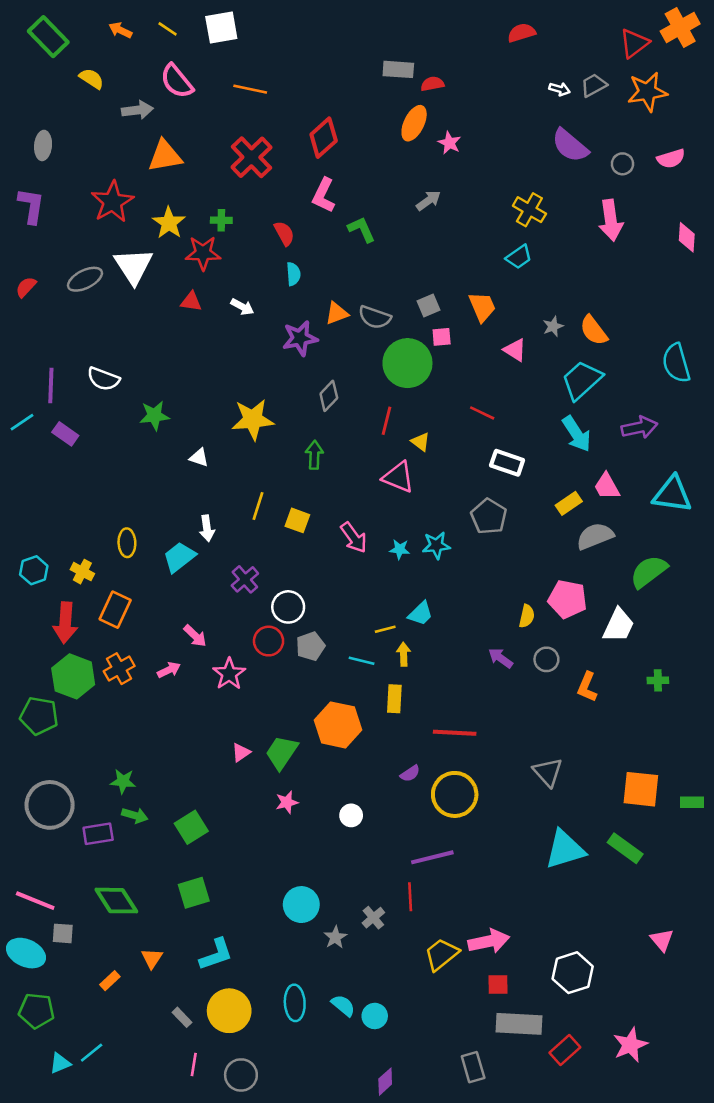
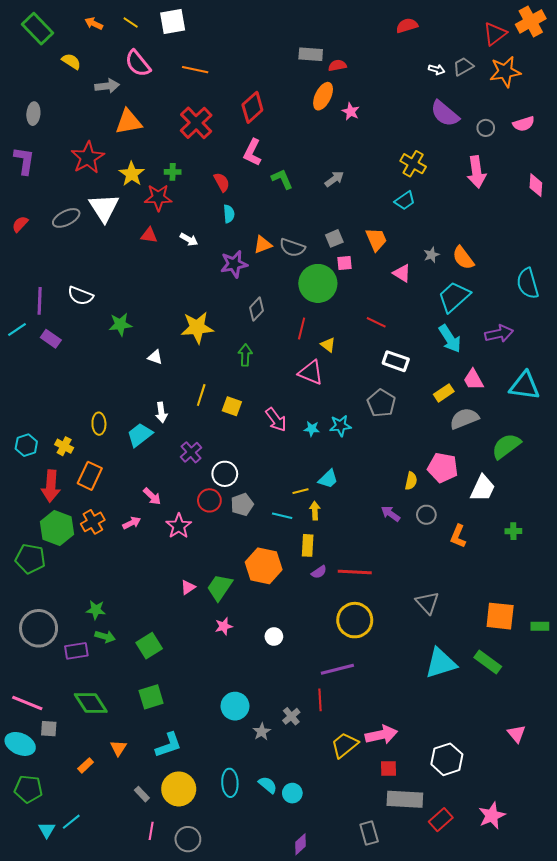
gray arrow: (428, 201) -> (334, 179), moved
purple semicircle: (410, 773) -> (319, 572), moved
cyan triangle: (60, 1063) -> (47, 830), turned -36

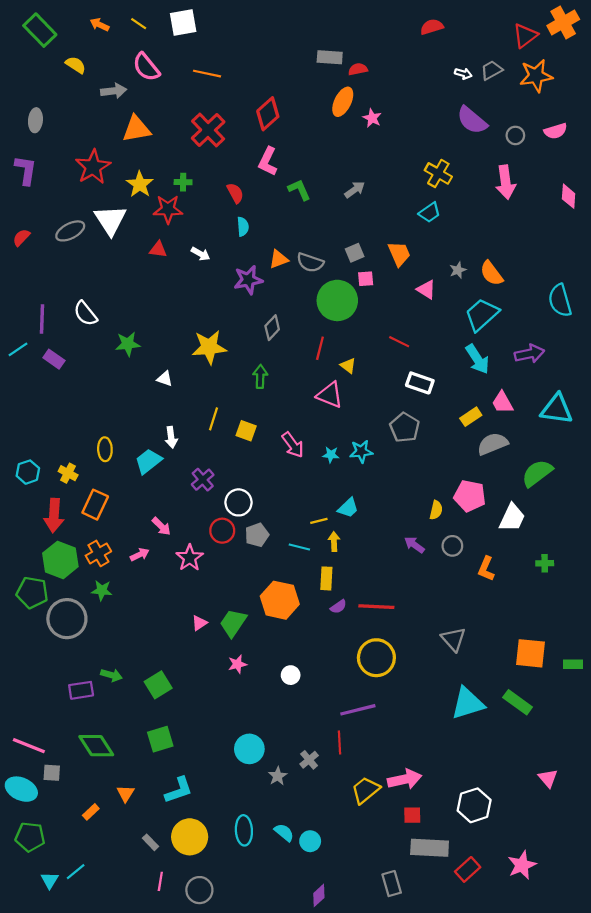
white semicircle: (80, 296) -> (85, 314), turned 30
green star: (96, 610) -> (102, 590), moved
gray circle: (39, 628) -> (67, 619), moved

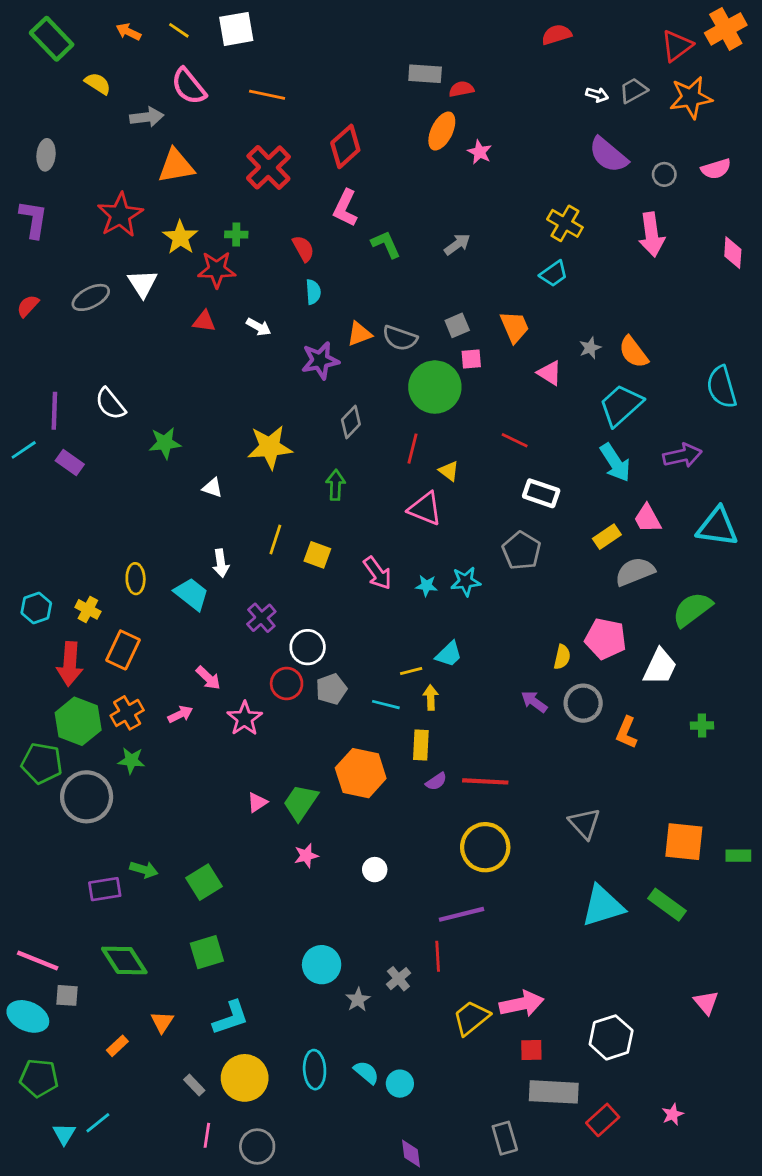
white triangle: (110, 220) -> (143, 284), size x0.7
cyan trapezoid: (148, 461) -> (191, 594), turned 76
gray circle: (452, 546) -> (583, 703), size x1.4
pink star: (522, 865) -> (673, 1114), size x0.6
purple diamond: (319, 895) -> (411, 1153), turned -55

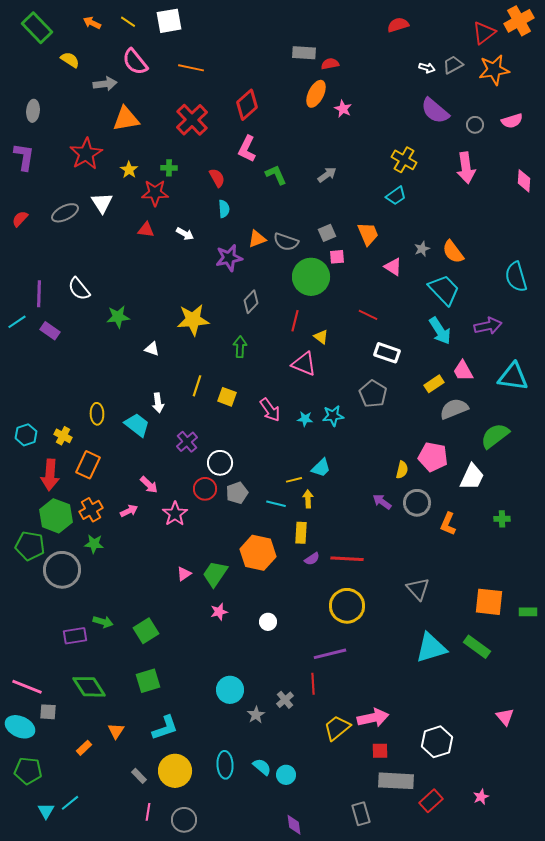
yellow star: (180, 237) -> (129, 170), size x0.7
cyan trapezoid: (621, 405) -> (444, 290), turned 88

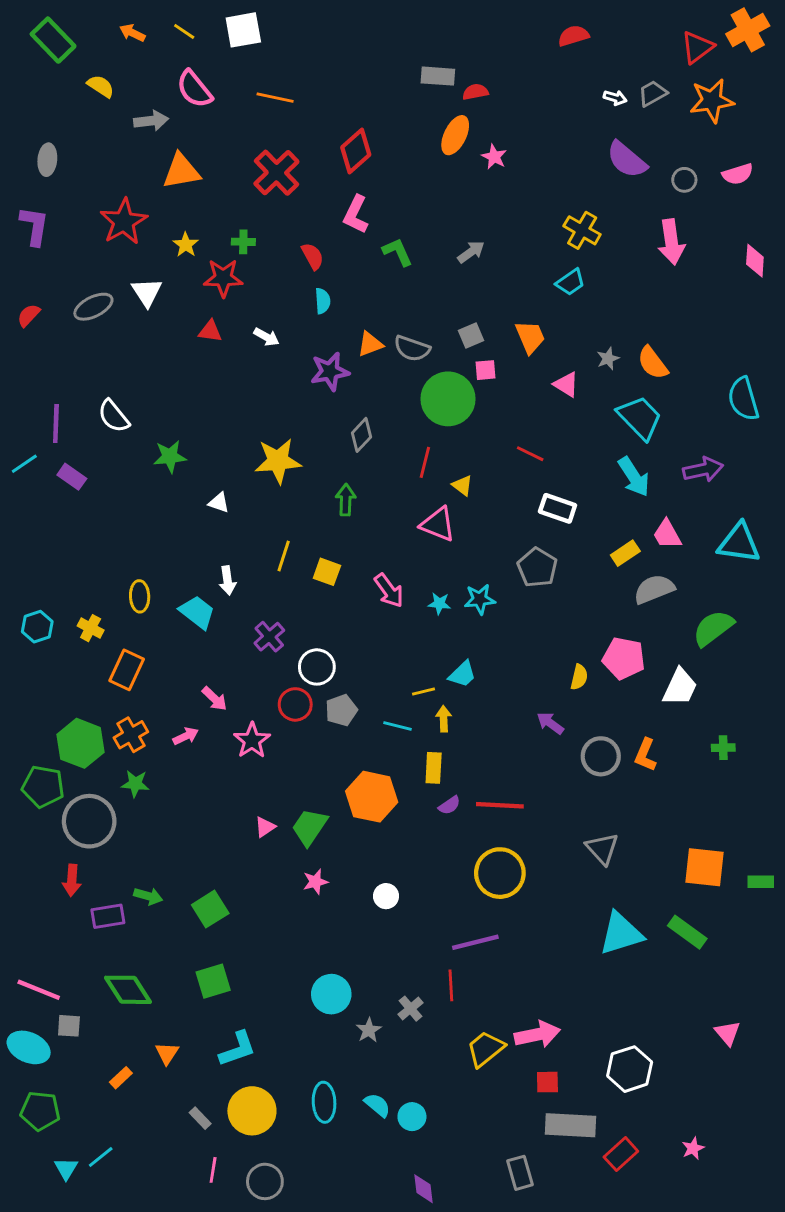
red arrow: (50, 475) -> (72, 880), moved, size x0.7
gray circle: (417, 503) -> (601, 756), moved

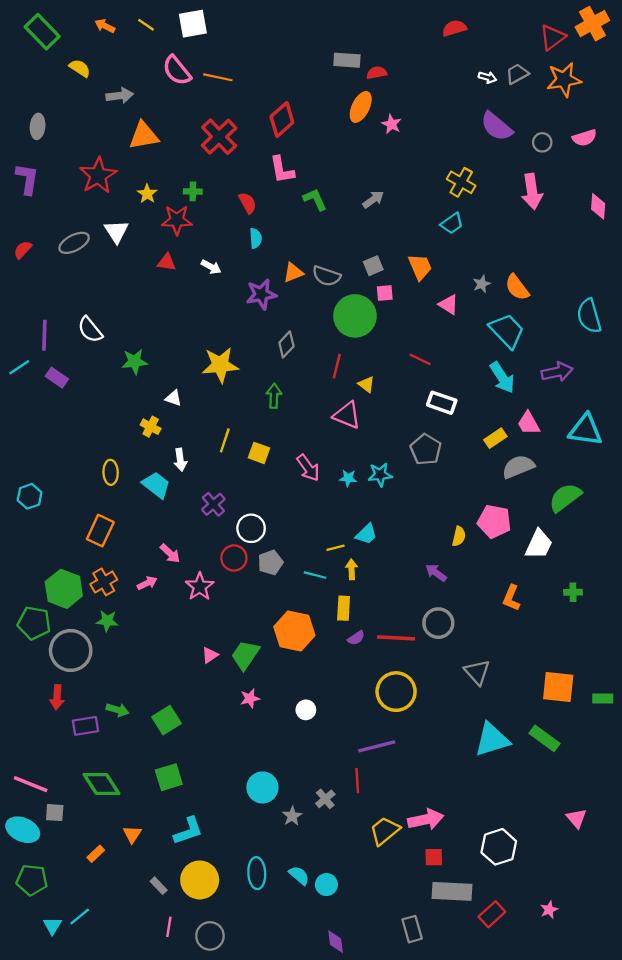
pink semicircle: (194, 89) -> (177, 70), moved
pink L-shape: (356, 214) -> (282, 170), turned -36
yellow cross: (91, 628) -> (151, 427), moved
gray circle: (601, 756) -> (438, 623), moved

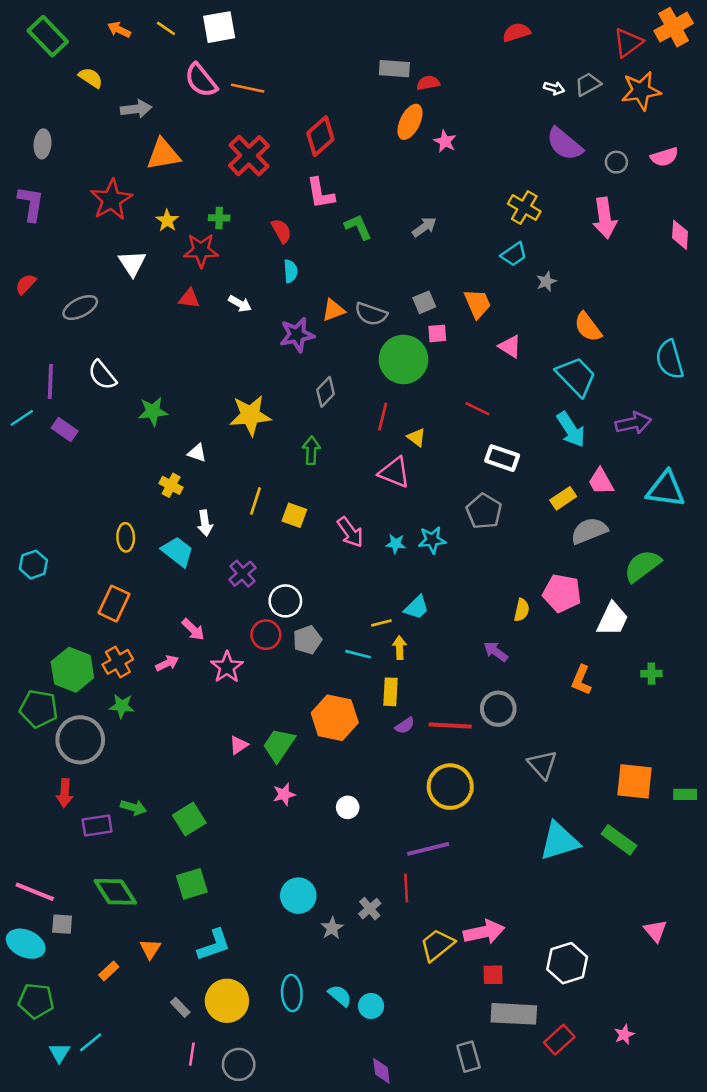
gray ellipse: (74, 243) -> (80, 308), moved
gray star: (482, 284) -> (546, 282), moved

